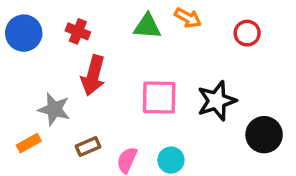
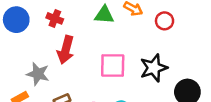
red circle: (247, 33) -> (165, 21), moved

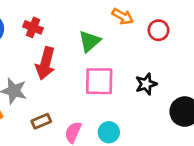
green triangle: (104, 15) -> (90, 41), moved, turned -45
black star: (154, 68) -> (146, 84), size x0.7

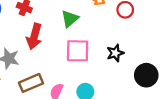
brown rectangle: (41, 121) -> (31, 83), size x1.5

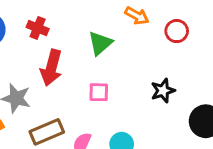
pink square: (78, 51) -> (99, 92), moved, size x0.6

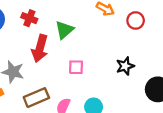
green triangle: (100, 43) -> (64, 30), moved

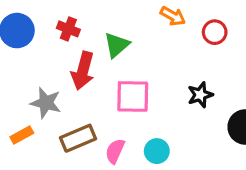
pink square: (76, 67) -> (133, 96), size x1.6

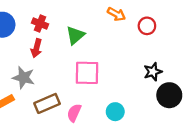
red arrow: (83, 71) -> (36, 48), moved, size x0.7
black star: (200, 95) -> (153, 72), moved
cyan circle: (157, 151) -> (115, 112), moved

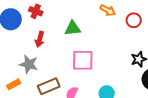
red cross: (40, 24) -> (36, 11), moved
green triangle: (75, 35) -> (73, 28), turned 36

